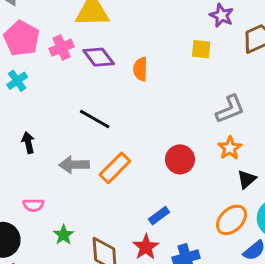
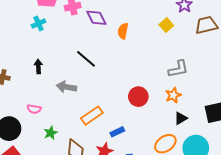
yellow square: (201, 49) -> (166, 25), turned 32
orange rectangle: (115, 168) -> (92, 116), moved

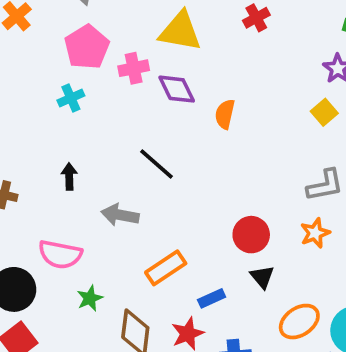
yellow square: (166, 25) -> (324, 112), moved
pink semicircle: (34, 109) -> (60, 254), size x1.6
black triangle: (181, 118) -> (262, 277), moved, turned -40

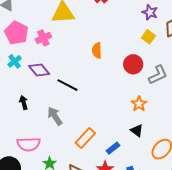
purple diamond: (177, 89) -> (39, 70), moved
gray arrow: (120, 215) -> (55, 116), turned 60
orange star: (315, 233) -> (139, 104), moved
red circle: (251, 235) -> (133, 64), moved

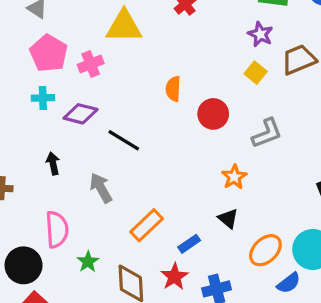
cyan cross: (15, 61) -> (43, 98), turned 32
red circle: (133, 64) -> (213, 114), moved
purple diamond: (39, 70) -> (81, 114), turned -40
pink semicircle: (29, 144) -> (57, 229), turned -95

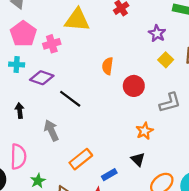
purple star: (260, 34) -> (157, 33), moved

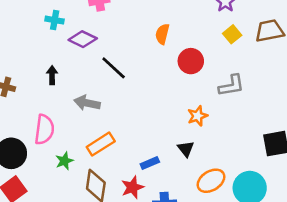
gray arrow: (51, 130) -> (87, 103), turned -60
orange rectangle: (81, 159) -> (101, 144), moved

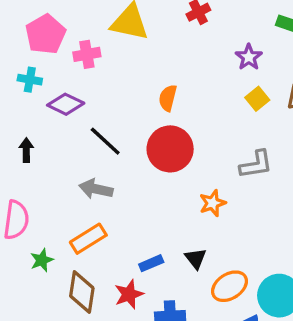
red circle: (191, 61) -> (170, 149), moved, size x1.4
gray arrow: (87, 103) -> (96, 189), moved
black triangle: (186, 149) -> (196, 258), moved

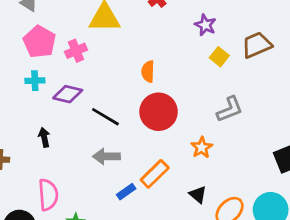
orange rectangle: (88, 239) -> (155, 174), moved
blue rectangle: (151, 263) -> (126, 192), moved

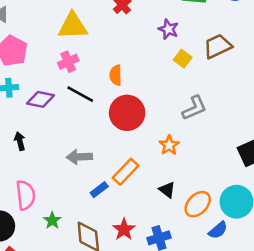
pink cross: (76, 51) -> (68, 62), moved
black line: (105, 117) -> (80, 94), moved

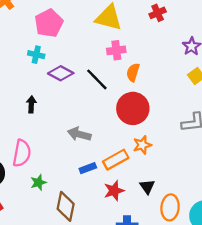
pink cross: (68, 62) -> (116, 50), moved
orange star: (169, 145) -> (142, 145), moved
orange ellipse: (198, 204) -> (170, 207), turned -55
red star: (124, 229) -> (114, 191), moved

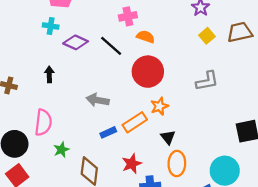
orange semicircle: (133, 72) -> (146, 37), turned 96
black triangle: (147, 187) -> (168, 137), moved
red star: (114, 191) -> (132, 164), moved
orange ellipse: (170, 207) -> (177, 164), moved

